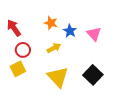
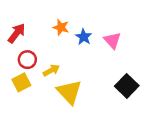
red arrow: (14, 28) -> (17, 33), turned 72
yellow arrow: (54, 48) -> (51, 70), moved
black square: (93, 75) -> (127, 86), moved

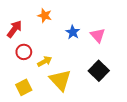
orange star: (61, 27) -> (45, 16), moved
yellow square: (21, 82) -> (24, 87), moved
black square: (127, 86) -> (99, 71), moved

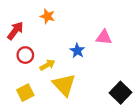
blue star: (73, 32) -> (77, 51), moved
pink triangle: (98, 35) -> (104, 37), turned -42
black square: (99, 71) -> (120, 93), moved

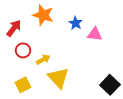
orange star: (47, 16) -> (43, 15), size x1.5
blue star: (77, 51) -> (76, 23), moved

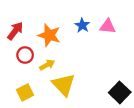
orange star: (43, 15) -> (49, 35), moved
pink triangle: (95, 34) -> (108, 26), moved

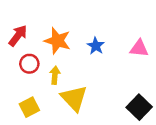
blue star: (82, 25) -> (96, 46), moved
pink triangle: (108, 26) -> (139, 48), moved
yellow arrow: (47, 65) -> (55, 75), turned -56

